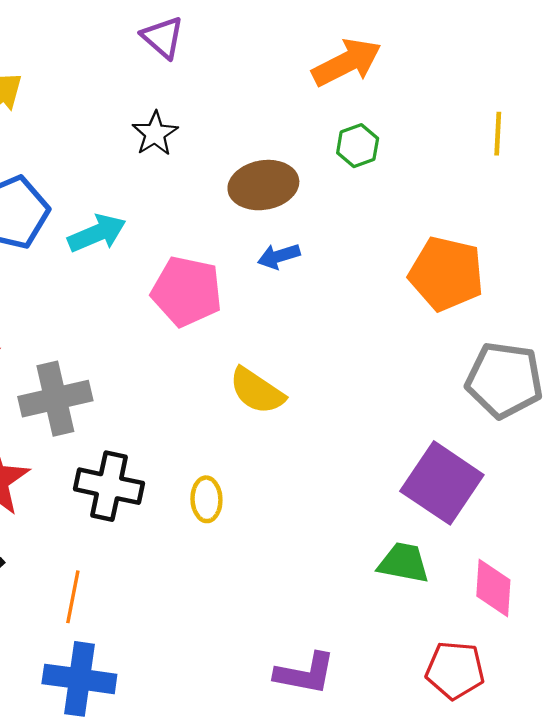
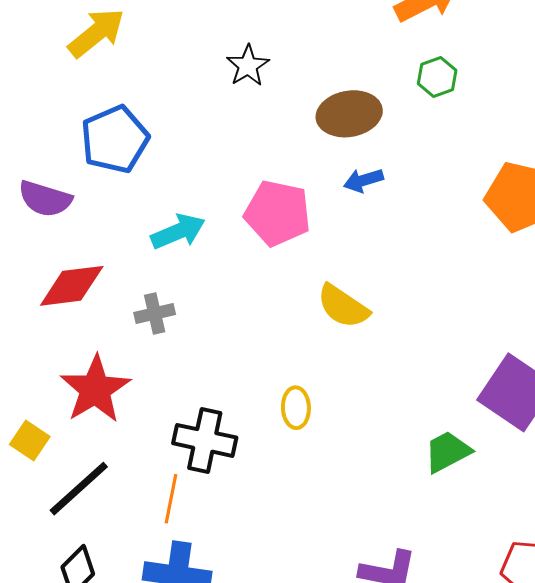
cyan arrow: (97, 233) -> (178, 232), moved
gray cross: (55, 399) -> (155, 313), size x0.6
black cross: (109, 486) -> (205, 440), moved
green trapezoid: (404, 563) -> (447, 452), moved, turned -39

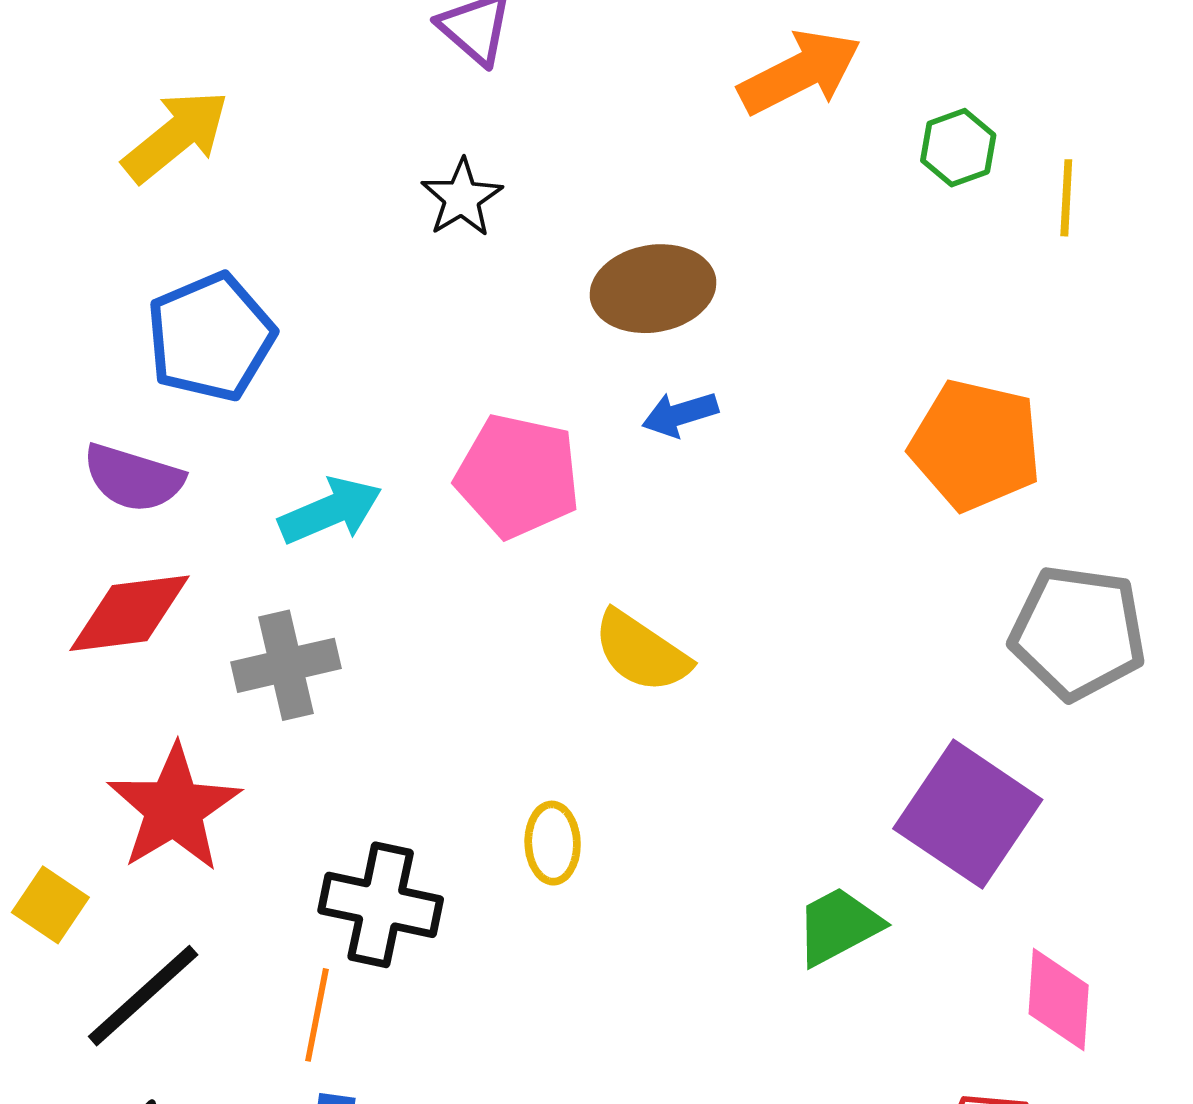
green hexagon: (437, 77) -> (958, 148), moved
purple semicircle: (45, 199) -> (133, 478), moved
gray cross: (155, 313) -> (286, 665), size x1.4

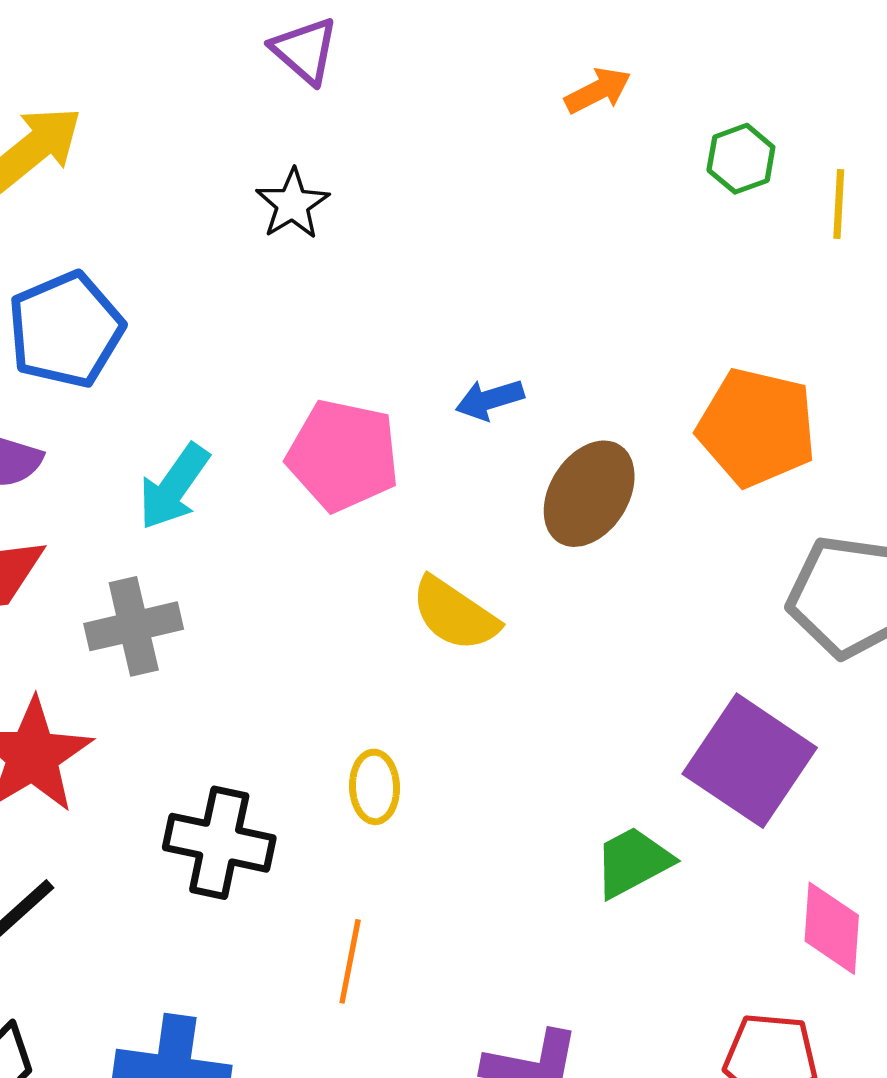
orange arrow: (800, 72) -> (598, 91), size x0.6
brown ellipse: (653, 289) -> (589, 494), moved, turned -48
cyan arrow: (330, 511) -> (174, 487), turned 148
orange line: (317, 1015) -> (350, 961), moved

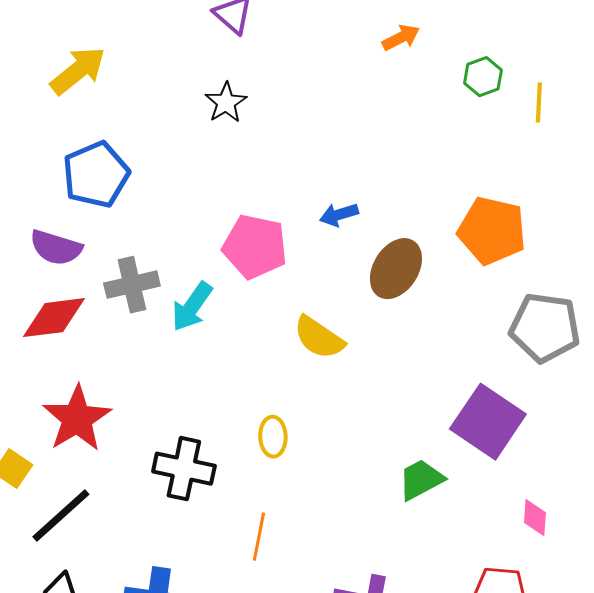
cyan arrow: (174, 487) -> (192, 307), moved
gray cross: (134, 626) -> (132, 285), moved
pink diamond: (832, 928) -> (535, 518), size x0.7

